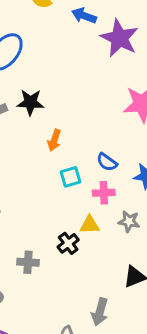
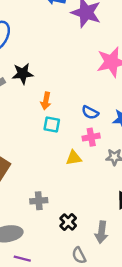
cyan square: (70, 177) -> (52, 124), moved, turned 35
yellow triangle: (90, 225) -> (74, 158), moved
black cross: (68, 243) -> (68, 222), moved

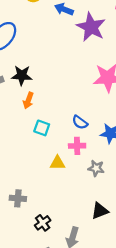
orange arrow: (46, 101) -> (28, 100), moved

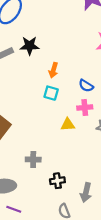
orange arrow: (28, 100) -> (53, 70), moved
black cross: (43, 223) -> (57, 181), turned 32

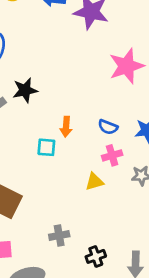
orange arrow: (53, 70) -> (66, 127), moved
cyan square: (51, 93) -> (46, 147), moved

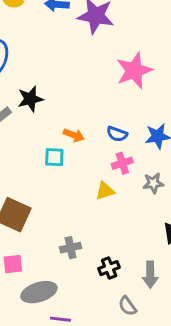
orange arrow: (66, 127) -> (74, 135), turned -72

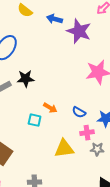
pink cross: (122, 163) -> (87, 133), moved
yellow triangle: (105, 191) -> (64, 149), size x1.5

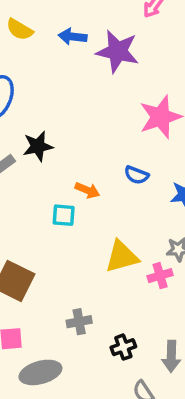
blue semicircle: (79, 112) -> (136, 175), moved
pink cross: (87, 133) -> (160, 276), moved

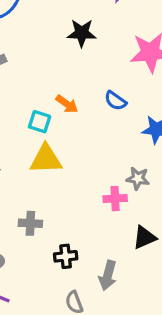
black star: (38, 146) -> (82, 33), moved
yellow triangle: (122, 257) -> (46, 159), moved

